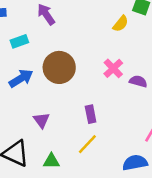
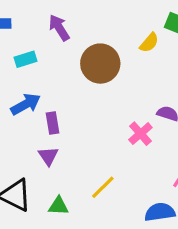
brown circle: (59, 67) -> (100, 64), moved
pink cross: (113, 68) -> (140, 134), moved
purple rectangle: (91, 114) -> (52, 123), moved

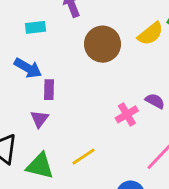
yellow semicircle: (149, 43) -> (150, 34), size x1.4
blue arrow: (26, 104) -> (28, 68), turned 48
green triangle: (58, 206) -> (40, 166), size x1.5

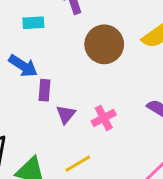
pink cross: (127, 114) -> (104, 118), moved
purple triangle: (40, 119) -> (66, 114), moved

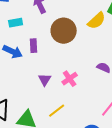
purple rectangle: (44, 90) -> (34, 46), moved

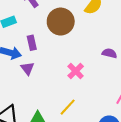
purple triangle: (45, 80) -> (27, 68), moved

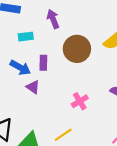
purple triangle: (27, 68) -> (33, 87), turned -32

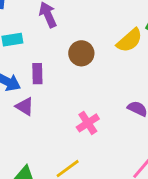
brown circle: (77, 49) -> (81, 53), size x0.7

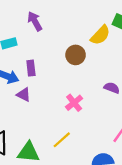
brown circle: (81, 53) -> (76, 55), moved

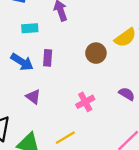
purple triangle: (24, 95) -> (33, 97), moved

